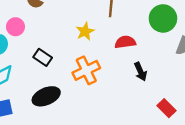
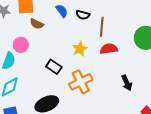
red semicircle: (125, 42) -> (109, 49), moved
black rectangle: (43, 57) -> (54, 67), moved

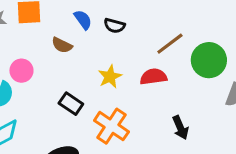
brown semicircle: (37, 24) -> (62, 45), moved
brown line: (102, 27) -> (170, 44), moved, turned 48
orange cross: (81, 82) -> (111, 126), turned -30

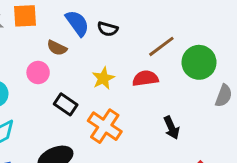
blue semicircle: (83, 20) -> (77, 23), size x1.4
pink circle: (21, 71) -> (38, 72), moved

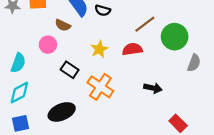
black arrow: (171, 128) -> (153, 88), turned -54

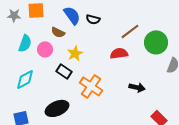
yellow star: (99, 49) -> (75, 53), moved
cyan semicircle: (18, 63) -> (25, 43), moved
cyan diamond: (19, 93) -> (25, 79), moved

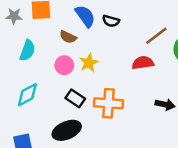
pink circle: (45, 49) -> (64, 65), moved
black rectangle: (64, 71) -> (75, 98), moved
orange cross: (91, 86) -> (108, 103), turned -30

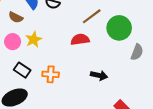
orange cross: (108, 103) -> (51, 74), size x0.7

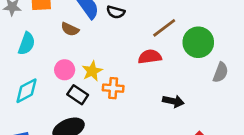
yellow star: (34, 39) -> (92, 71), moved
pink circle: (13, 42) -> (65, 70), moved
orange cross: (51, 74) -> (113, 88), moved

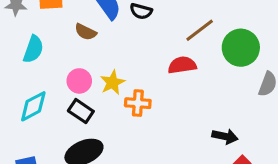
black rectangle: (78, 95) -> (81, 111), moved
black arrow: (173, 101) -> (225, 136), moved

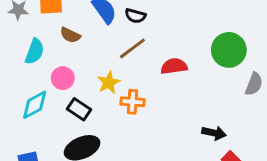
brown line: (200, 30) -> (132, 48), moved
brown semicircle: (86, 32) -> (70, 35), moved
pink circle: (79, 81) -> (63, 78), moved

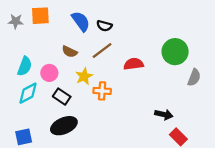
brown semicircle: (70, 35) -> (70, 52), moved
cyan semicircle: (35, 51) -> (25, 66), moved

